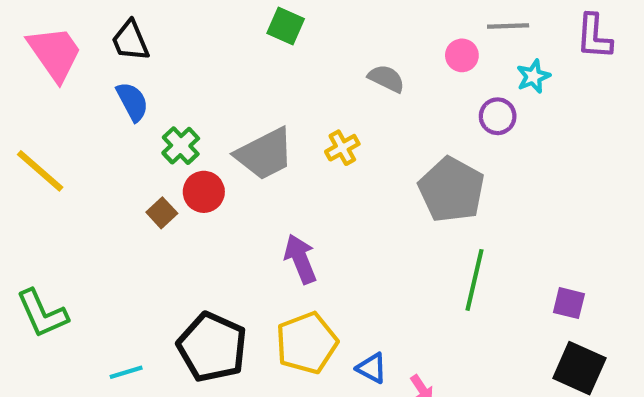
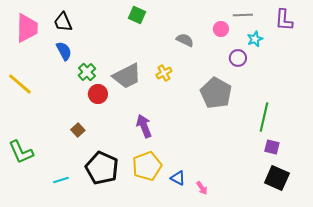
pink trapezoid: (55, 53) -> (27, 28), turned 36
brown square: (162, 213) -> (78, 130), moved
green line: (475, 280) -> (264, 117), moved

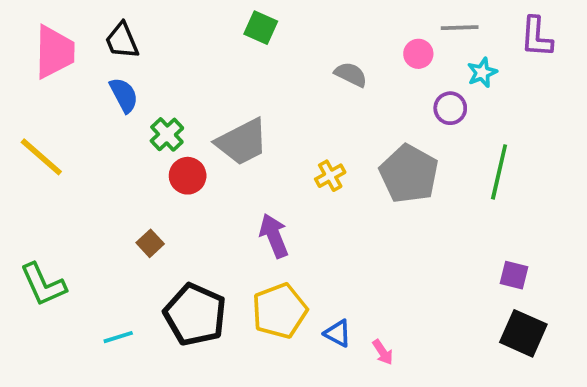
yellow cross: (164, 73) -> (330, 176), moved
green line: (264, 117) -> (499, 172), moved

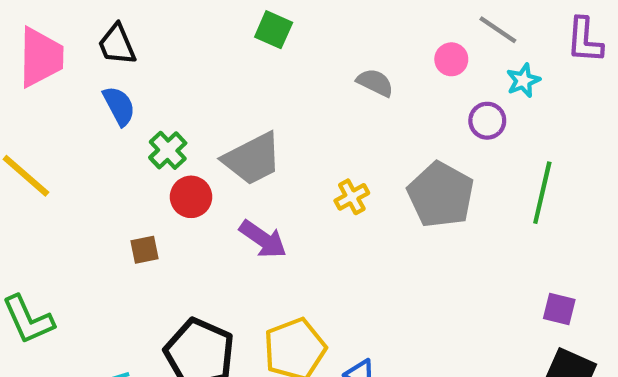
gray line: (460, 28) -> (498, 30), turned 36
purple arrow: (274, 236) -> (263, 239), moved, turned 147
brown square: (150, 243) -> (144, 250), moved, turned 32

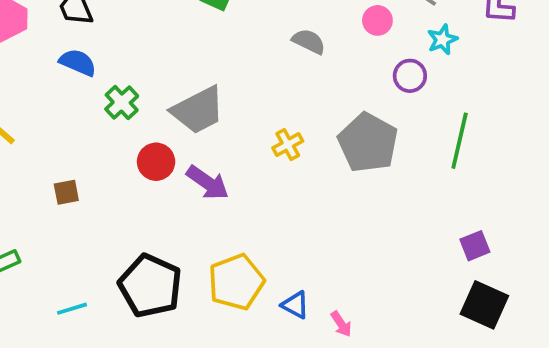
blue semicircle: (119, 106) -> (78, 62), turned -39
red circle: (191, 197) -> (156, 162), moved
brown square: (144, 250) -> (66, 192), moved
purple square: (559, 309) -> (475, 246), turned -36

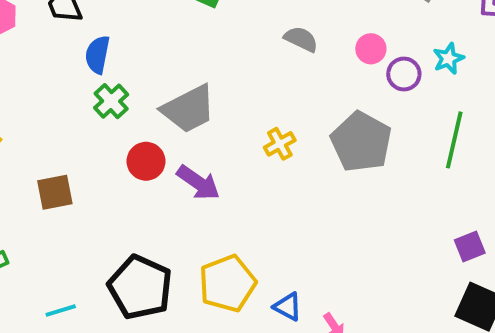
pink circle: (377, 20) -> (371, 49), moved
cyan star: (442, 40) -> (448, 58), moved
blue semicircle: (78, 62) -> (98, 55), moved, turned -102
brown square: (66, 192) -> (55, 192), size x1.4

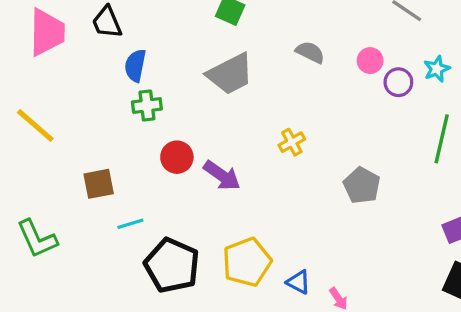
green cross: (111, 101) -> (147, 106), turned 36
gray trapezoid: (189, 109) -> (230, 74), moved
gray pentagon: (361, 142) -> (362, 185), moved, size x0.7
cyan line: (61, 311) -> (130, 224), moved

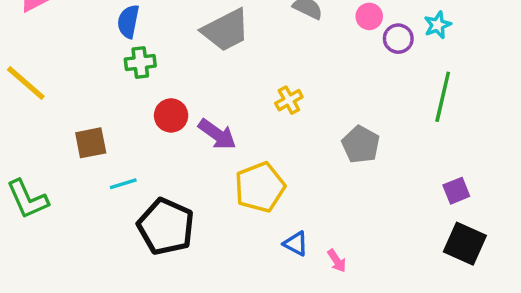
yellow pentagon: (247, 262) -> (260, 187), moved

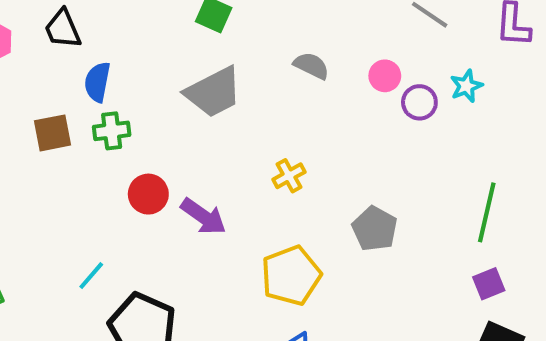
green line: (443, 97) -> (487, 212), moved
brown square: (91, 143) -> (53, 133), moved
cyan line: (123, 184) -> (91, 276), turned -32
yellow pentagon: (260, 187) -> (291, 276), moved

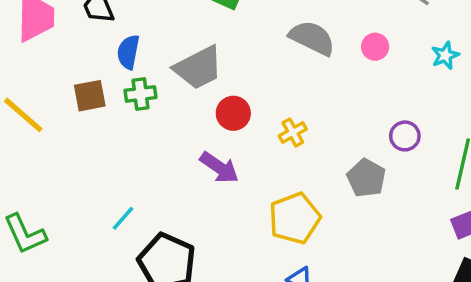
gray semicircle: (311, 66) -> (312, 38), size x1.5
gray trapezoid: (214, 92) -> (198, 68), moved
purple circle: (419, 102) -> (405, 136), moved
red circle: (148, 194) -> (233, 113), moved

